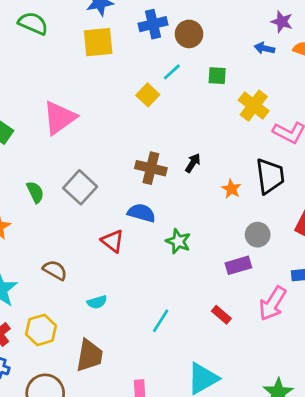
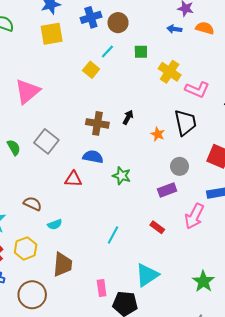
red triangle: (113, 241) -> (73, 179), turned -30
cyan semicircle: (97, 302) -> (55, 224), moved

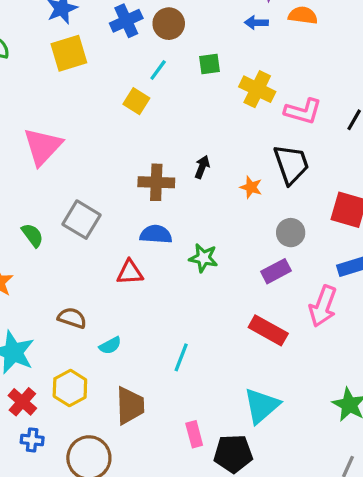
red rectangle: (157, 227) -> (268, 330), size x1.6
cyan line: (113, 235) -> (181, 357), moved

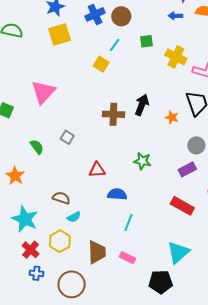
black arrow: (202, 167) -> (142, 105), size x1.5
gray square: (81, 220) -> (67, 137), size x0.6
blue semicircle: (156, 234) -> (117, 194), moved
cyan semicircle: (110, 346) -> (74, 217), moved
pink rectangle: (194, 434) -> (127, 258), moved, turned -49

